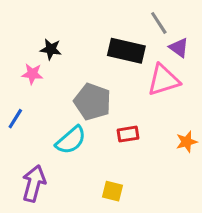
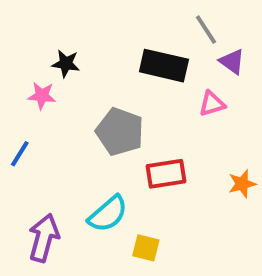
pink triangle: (163, 80) -> (212, 104), size x0.6
red rectangle: (128, 134) -> (166, 174), size x1.4
cyan semicircle: (71, 140) -> (108, 214), moved

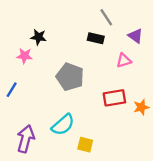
gray line: (206, 30) -> (106, 17), moved
black rectangle: (164, 66) -> (96, 38), size x0.6
red rectangle: (166, 174) -> (114, 98), moved

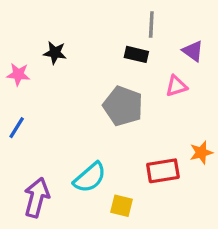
gray line: (106, 17) -> (151, 24), turned 36
pink star: (24, 56) -> (18, 74), moved
gray pentagon: (70, 77) -> (123, 106), moved
red rectangle: (114, 98) -> (163, 171), moved

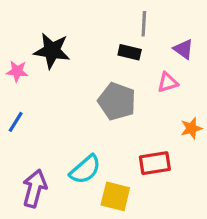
black star: (55, 53) -> (52, 51), size x1.6
orange star: (201, 153) -> (191, 128), moved
yellow square: (121, 206) -> (115, 196), size x1.4

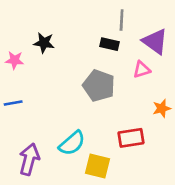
purple triangle: (183, 49) -> (155, 41), size x1.5
black star: (52, 51) -> (44, 43), size x0.7
blue line: (16, 122) -> (13, 103), turned 48

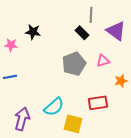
black rectangle: (110, 44) -> (82, 33), turned 32
pink triangle: (142, 70) -> (103, 61), moved
gray pentagon: (99, 86) -> (74, 64), turned 30

